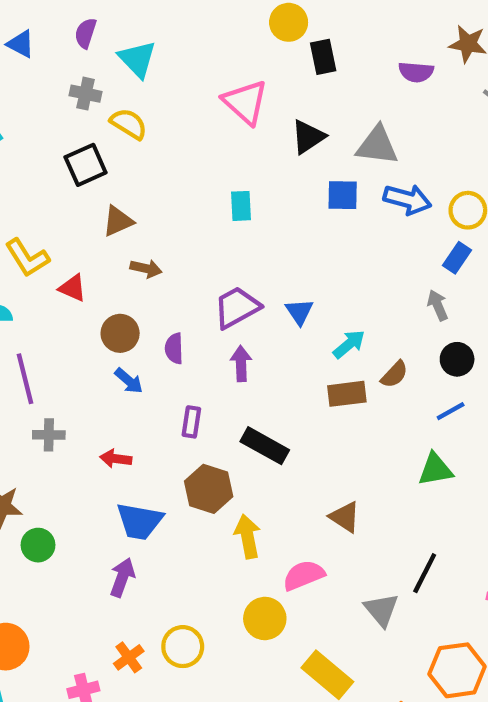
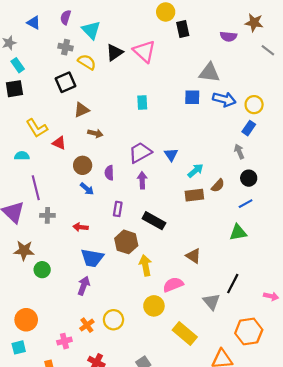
black triangle: (308, 137) -> (115, 52), moved

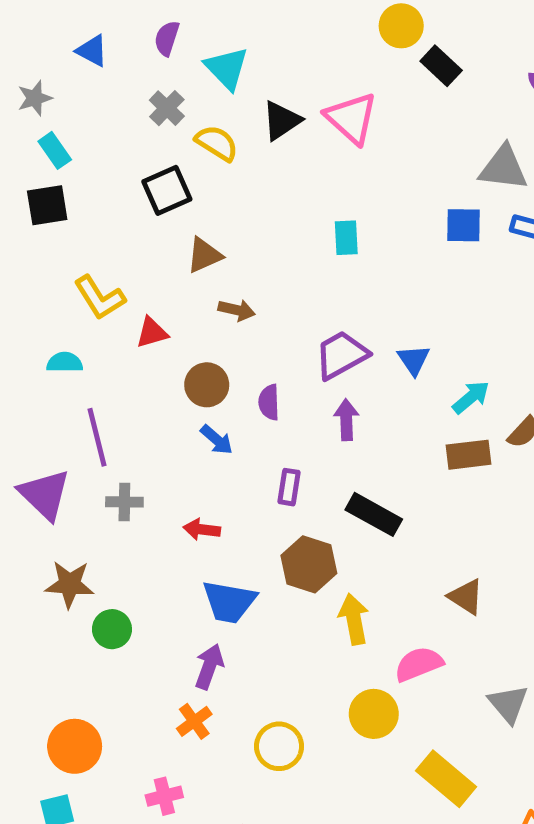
black rectangle: (183, 29) -> (441, 66), turned -35
gray cross: (66, 47) -> (167, 108), turned 32
red triangle: (59, 143) -> (152, 332), turned -40
orange cross: (87, 325) -> (194, 721), moved

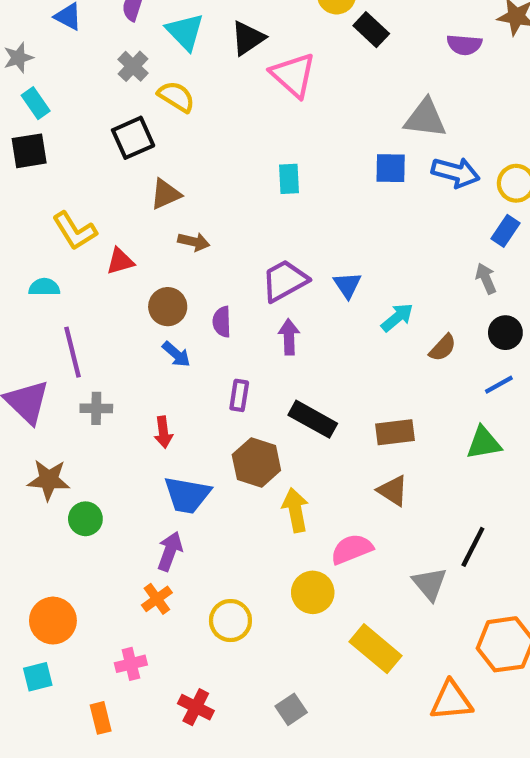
black triangle: (282, 121) -> (248, 38), moved
brown rectangle: (468, 455) -> (395, 432), moved
red arrow: (202, 529) -> (163, 432), turned -104

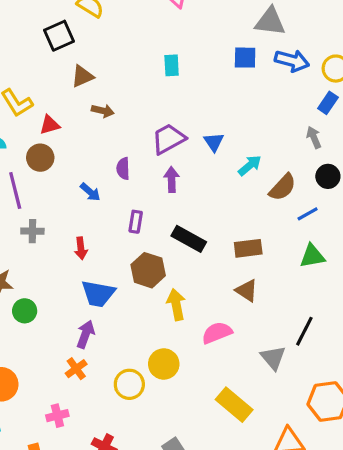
brown circle: (168, 307) -> (40, 158), moved
brown semicircle: (443, 348) -> (283, 187), size x1.4
blue line: (499, 385) -> (308, 214), moved
yellow circle: (313, 592) -> (164, 364), moved

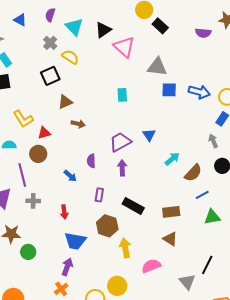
gray triangle: (270, 22) -> (157, 67), moved
blue triangle: (214, 142) -> (149, 135), moved
blue line: (308, 214) -> (202, 195), moved

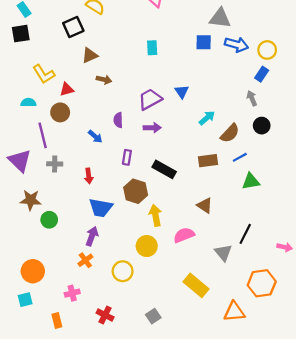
gray triangle: (157, 67) -> (220, 18), moved
purple arrow: (122, 168) -> (152, 128), turned 91
brown rectangle: (171, 212) -> (208, 161), moved
yellow circle: (117, 286) -> (147, 246), moved

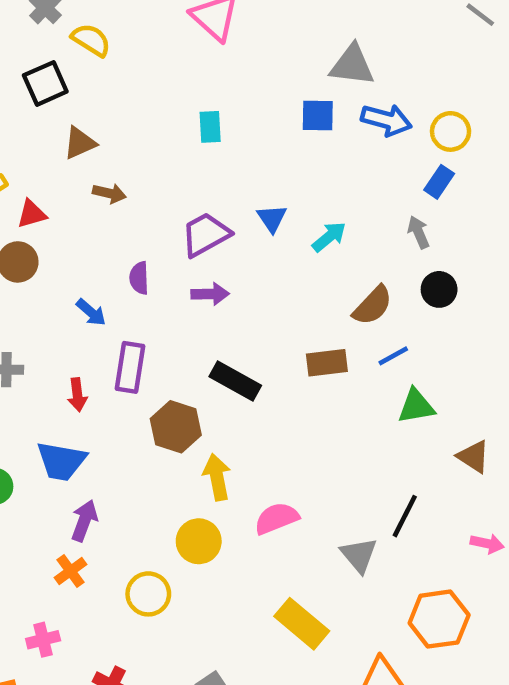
cyan arrow: (207, 118) -> (329, 237), moved
purple rectangle: (127, 157) -> (130, 367), moved, size x1.5
brown triangle: (205, 206) -> (473, 457), moved
blue trapezoid: (101, 208) -> (61, 461), moved

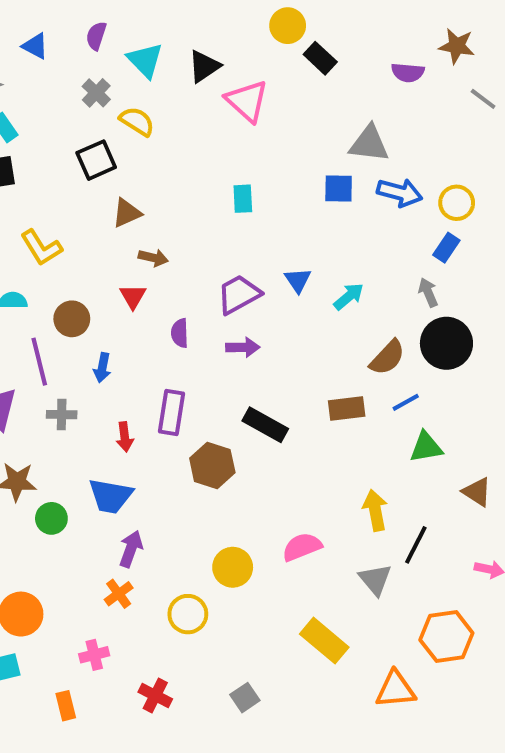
red triangle: (32, 214) -> (133, 296), moved, turned -44
black circle: (439, 289) -> (446, 343), size x1.6
blue arrow: (91, 312) -> (102, 368), moved, turned 60
yellow arrow: (217, 477) -> (375, 510), moved

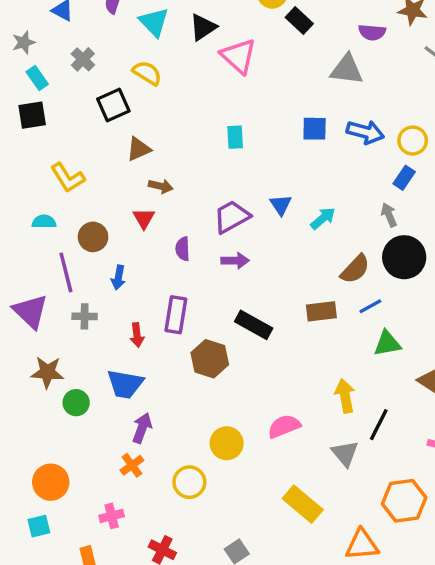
gray cross: (96, 93) -> (83, 59), moved
gray triangle: (369, 144) -> (347, 70), moved

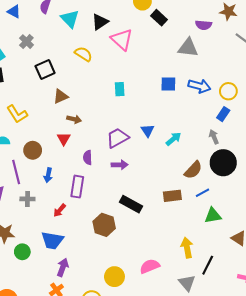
yellow semicircle: (147, 73) -> (83, 54), moved
purple rectangle: (176, 315) -> (77, 187), moved
red arrow: (137, 335) -> (60, 210), turned 48

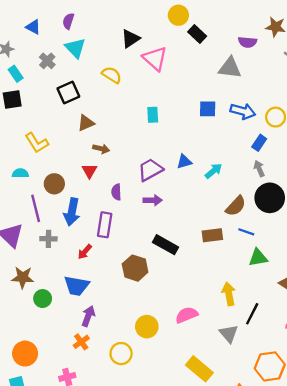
cyan triangle: (70, 19) -> (75, 48), moved
blue rectangle: (223, 114) -> (259, 143), moved
blue triangle: (148, 131) -> (184, 162), turned 48
blue arrow: (48, 175) -> (72, 212), size x1.6
blue line: (203, 193) -> (246, 232), turned 48

